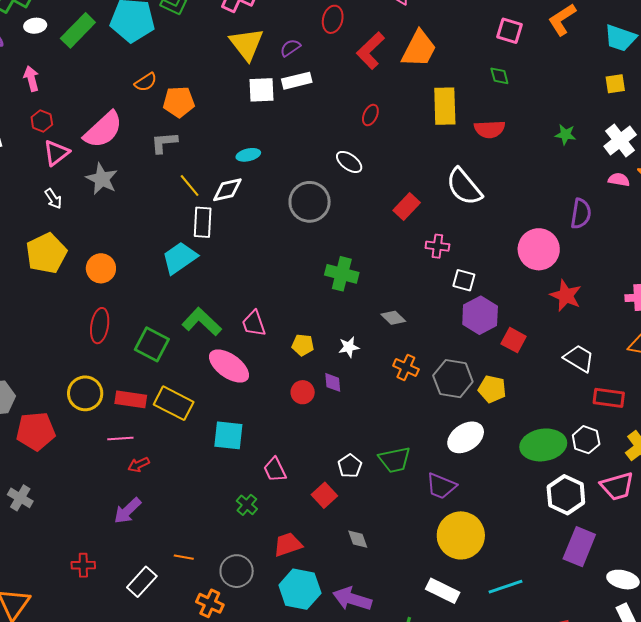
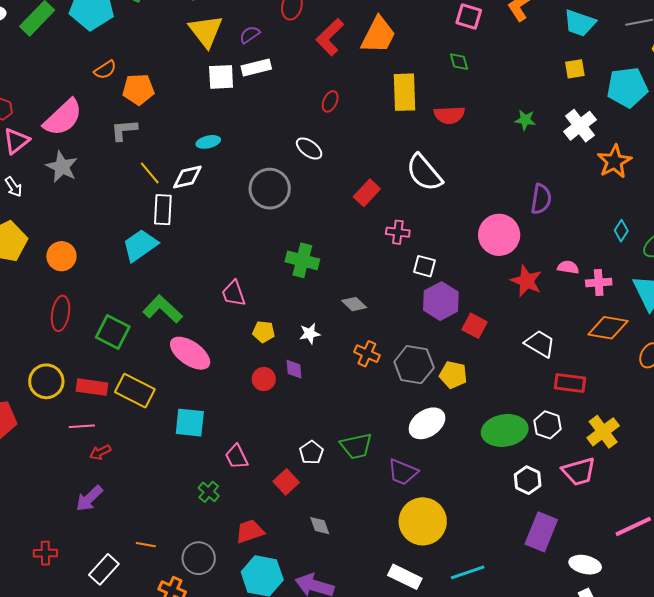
pink semicircle: (619, 180) -> (568, 267), moved
pink trapezoid: (254, 323) -> (234, 293), moved
white hexagon: (566, 495) -> (528, 480), size x0.7

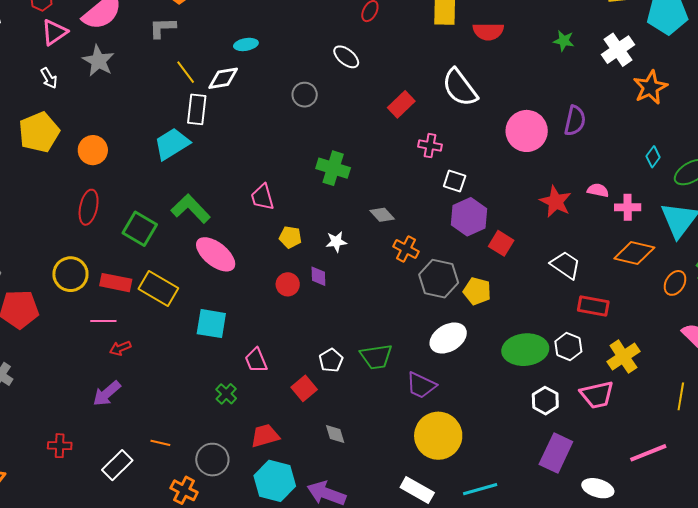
gray circle: (270, 189) -> (305, 95), size x0.6
pink circle: (499, 235) -> (527, 131), moved
orange cross: (367, 354) -> (406, 249), moved

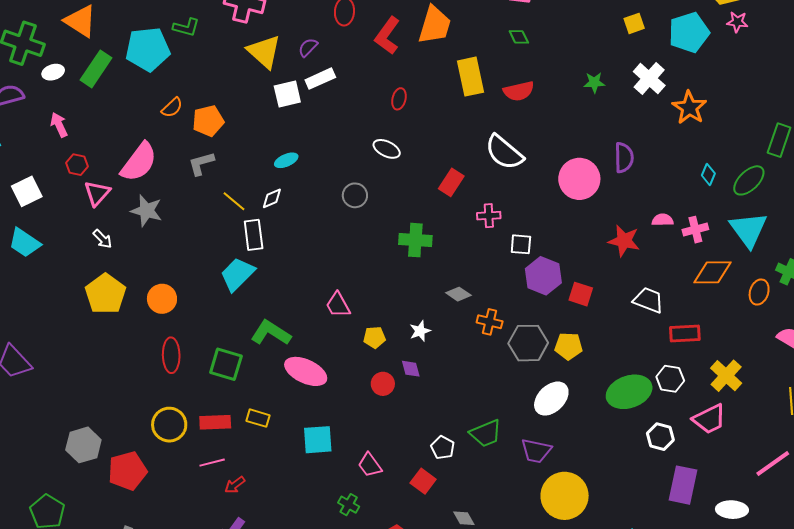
white diamond: (223, 78) -> (272, 198), size x0.7
green cross: (333, 168) -> (415, 240), moved
yellow rectangle: (158, 289) -> (258, 418), size x0.6

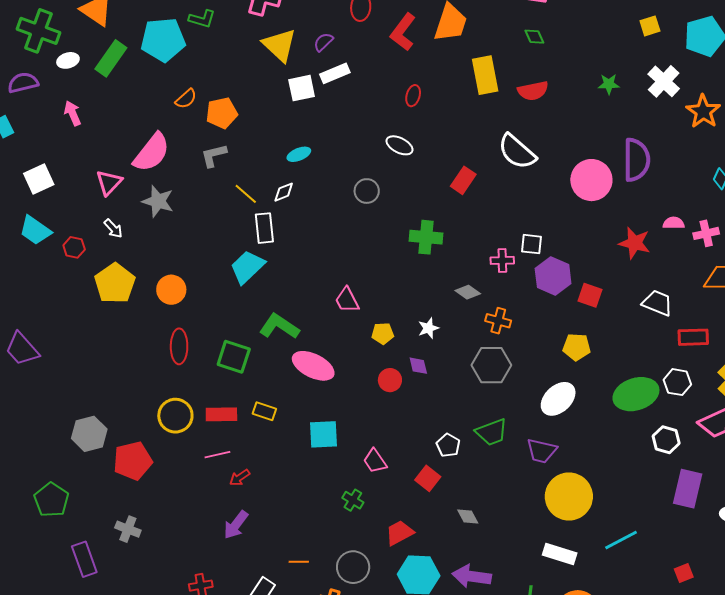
purple semicircle: (624, 158) -> (637, 160), size x1.4
red hexagon: (77, 165) -> (74, 247), moved
pink cross: (489, 216) -> (502, 260), moved
gray hexagon: (528, 343) -> (491, 365), moved

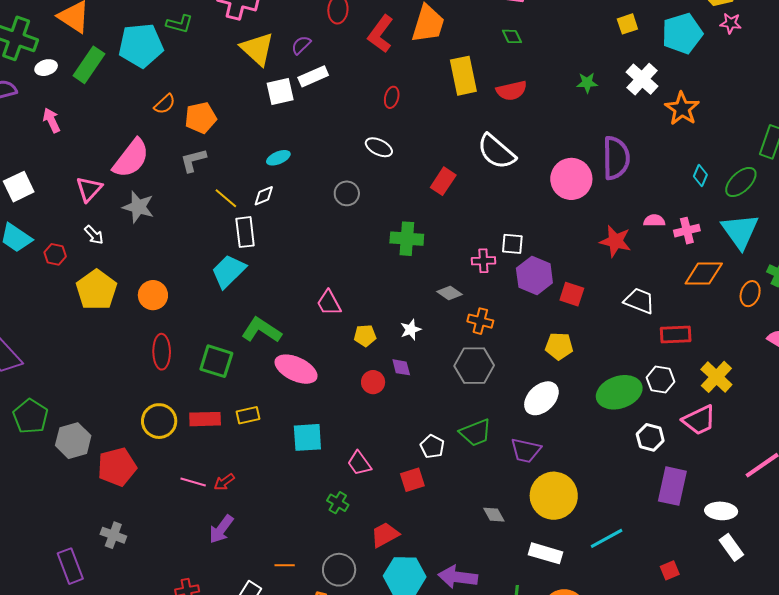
yellow rectangle: (264, 411) -> (248, 415), turned -30
pink line: (217, 455) -> (193, 482), moved, turned 30
red square: (428, 478) -> (412, 480), turned 35
green pentagon: (51, 500) -> (31, 416), moved
gray diamond: (468, 516) -> (494, 515), moved

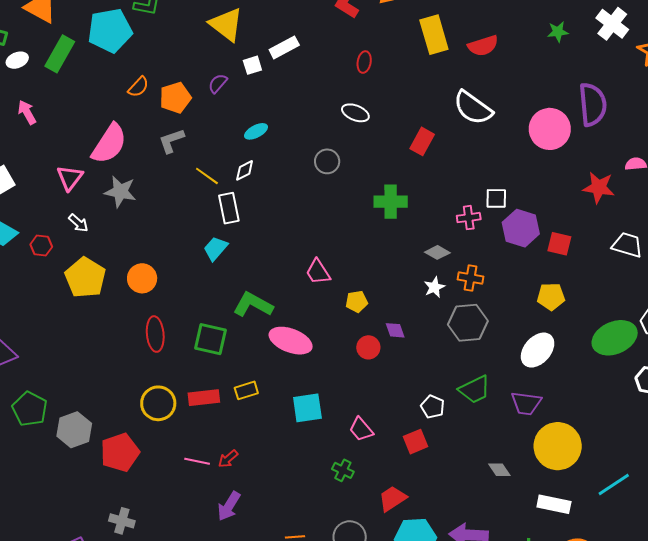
purple semicircle: (301, 45) -> (218, 83), moved
white square: (280, 92) -> (252, 65), size x0.7
cyan trapezoid: (229, 271) -> (215, 248), size x0.7
white star: (411, 330) -> (434, 287), moved

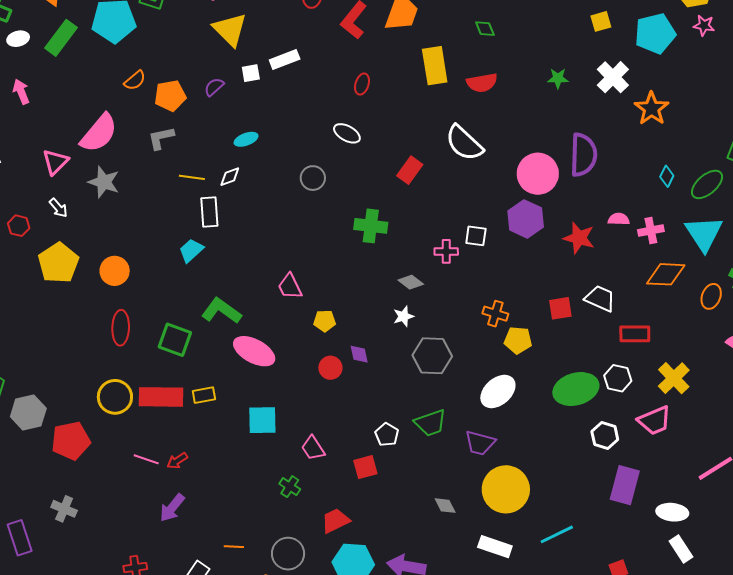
yellow line: (207, 176) -> (192, 177), turned -35
purple hexagon: (521, 228) -> (526, 219), moved
red square: (559, 244) -> (560, 308), moved, turned -30
orange cross: (470, 278) -> (495, 314), moved
red rectangle: (204, 398) -> (161, 397), size x1.4

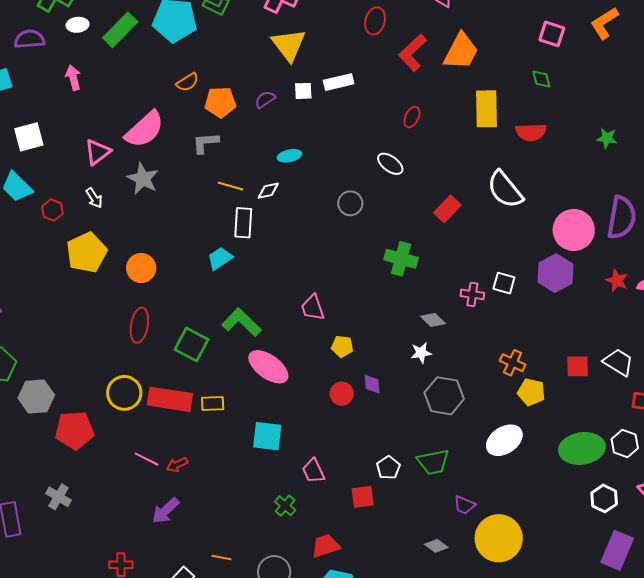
red star: (579, 238) -> (617, 280), moved, size x0.7
purple trapezoid: (480, 443) -> (464, 505), moved, size x0.7
gray diamond: (445, 506) -> (436, 546), turned -35

